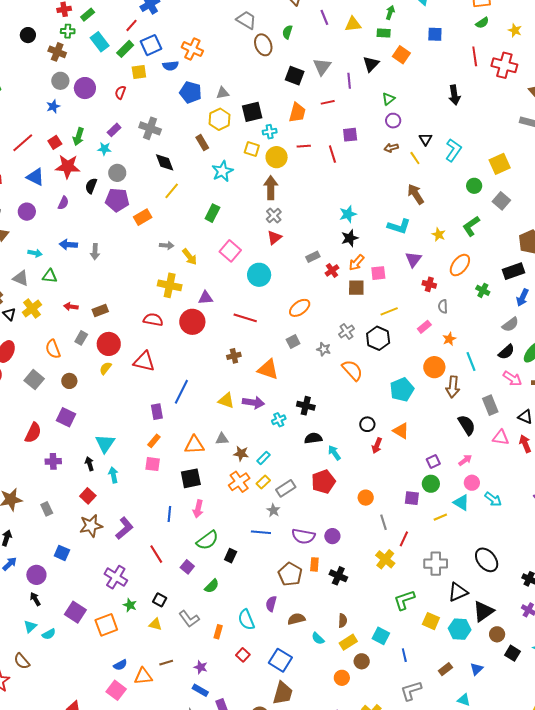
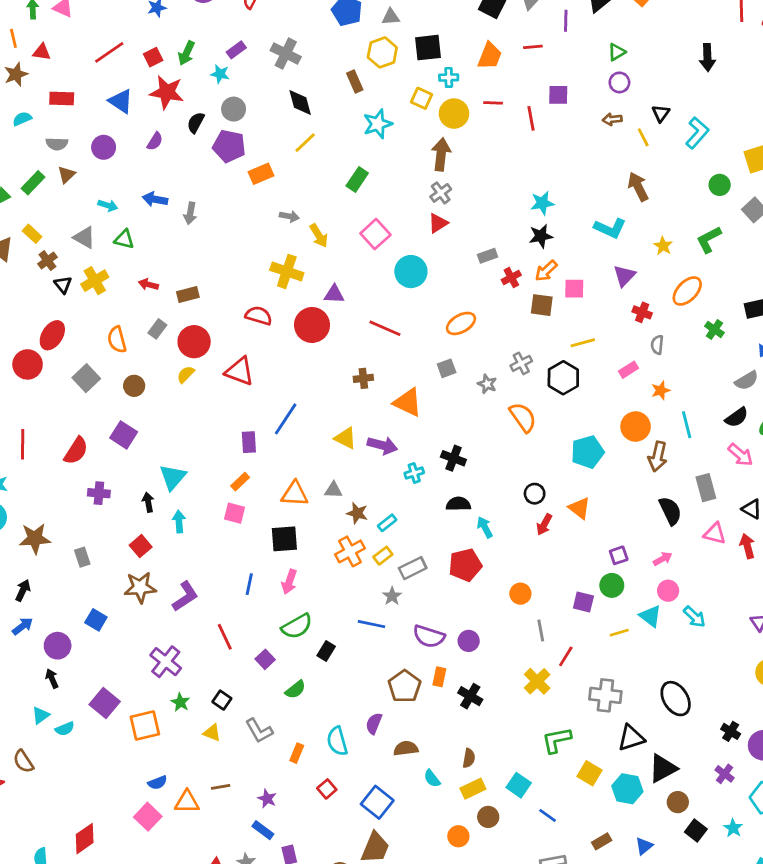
blue line: (404, 655) -> (548, 815), turned -48

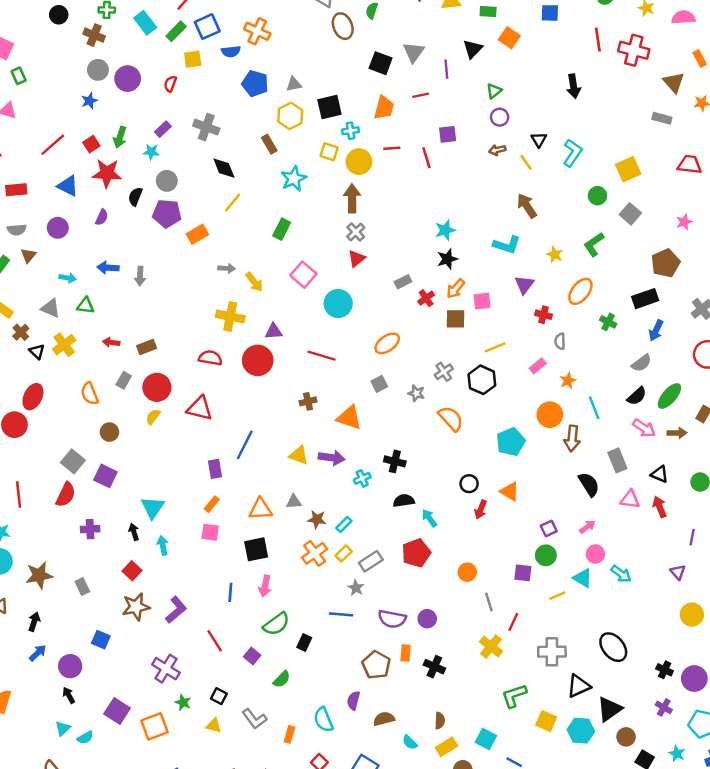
gray square: (86, 378) -> (73, 461), moved

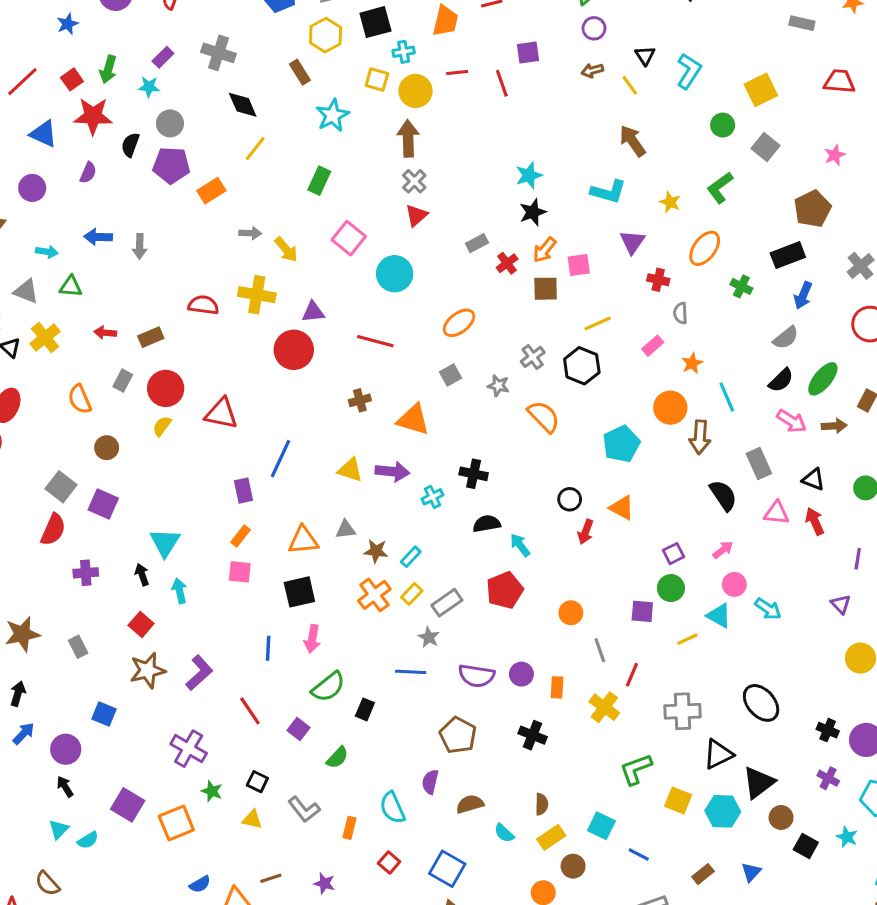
red semicircle: (210, 358) -> (203, 305), moved
orange rectangle: (406, 653) -> (557, 687), moved

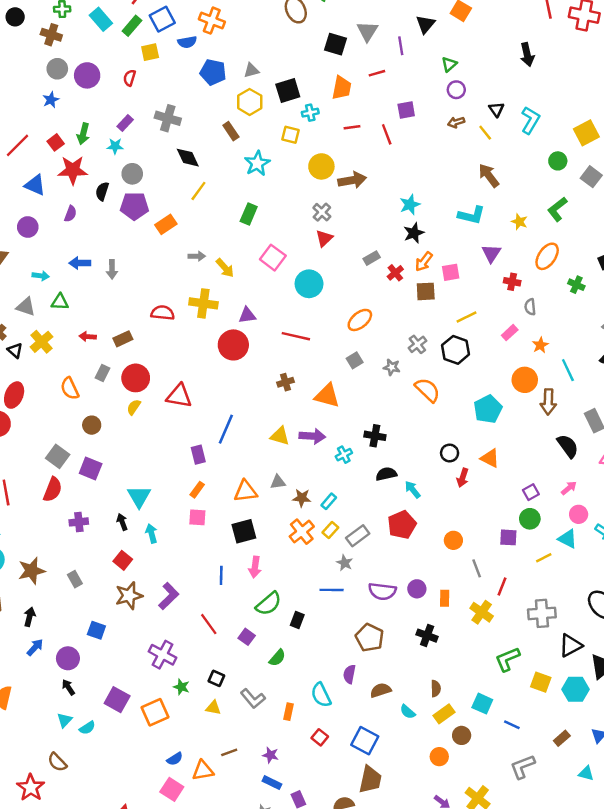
yellow circle: (416, 91) -> (321, 166), moved
brown arrow: (408, 138) -> (352, 180), moved, turned 84

